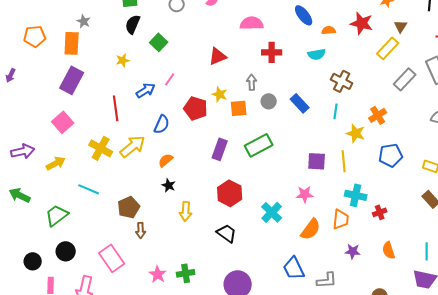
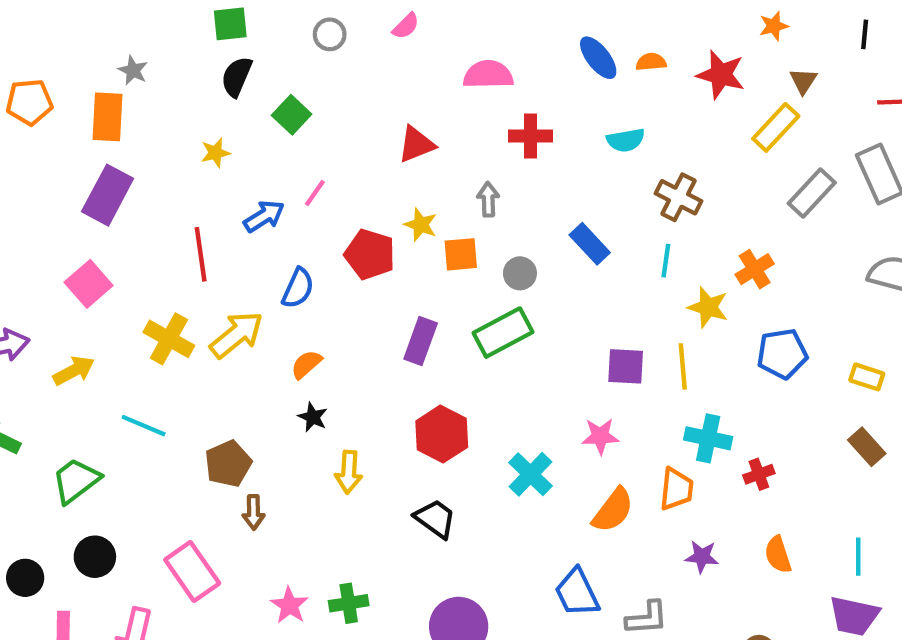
orange semicircle: (329, 30) -> (651, 62), moved
gray circle: (269, 101) -> (520, 273), moved

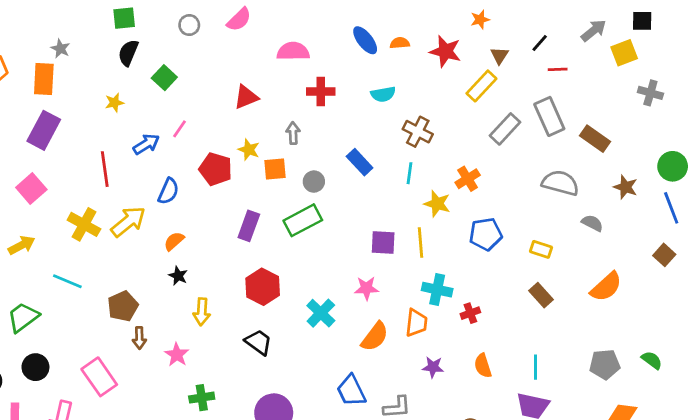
pink semicircle: (406, 26) -> (239, 19), size x1.4
black line: (865, 34) -> (540, 43), moved, turned 36
pink star: (289, 605) -> (177, 355), moved

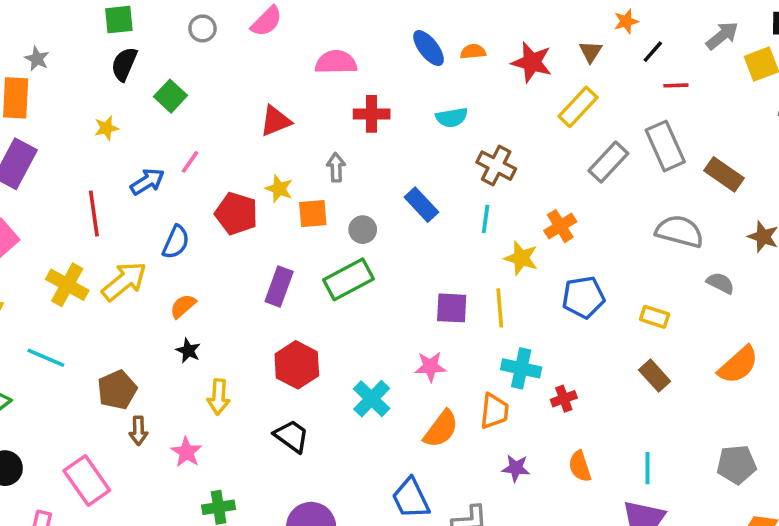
orange star: (480, 19) -> (626, 21), moved
brown triangle: (499, 55) -> (591, 52), moved

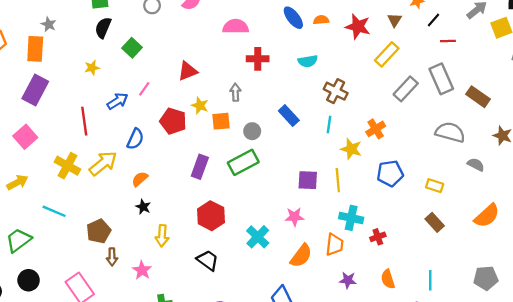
red triangle: (275, 121) -> (188, 71), moved

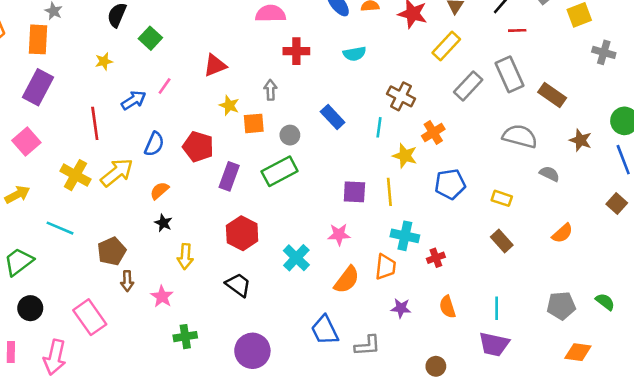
brown cross: (336, 91) -> (401, 96), moved
red pentagon: (173, 121) -> (198, 147), moved
orange semicircle: (487, 216) -> (562, 233), size x0.7

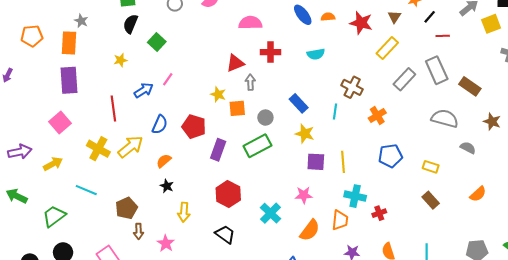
red triangle: (215, 65) -> (235, 63), moved
purple rectangle: (38, 87) -> (69, 80), turned -32
yellow star: (405, 156) -> (305, 134), moved

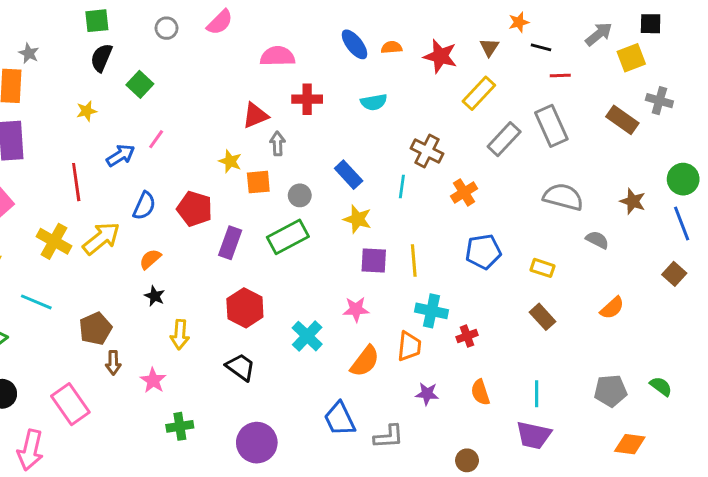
black line: (430, 17) -> (541, 47), turned 64
brown rectangle: (470, 86) -> (622, 120), moved

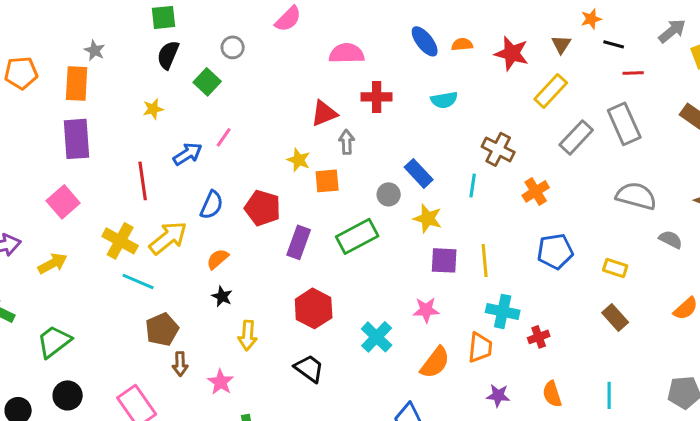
gray circle: (167, 28) -> (233, 47), moved
gray circle: (300, 195) -> (389, 194), moved
cyan line: (36, 302) -> (138, 281), moved

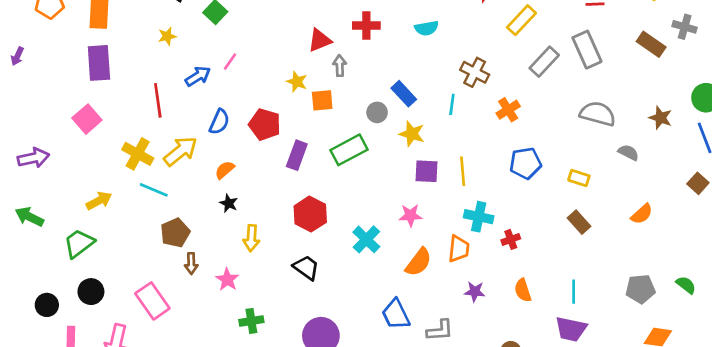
yellow arrow: (53, 263) -> (99, 201), moved

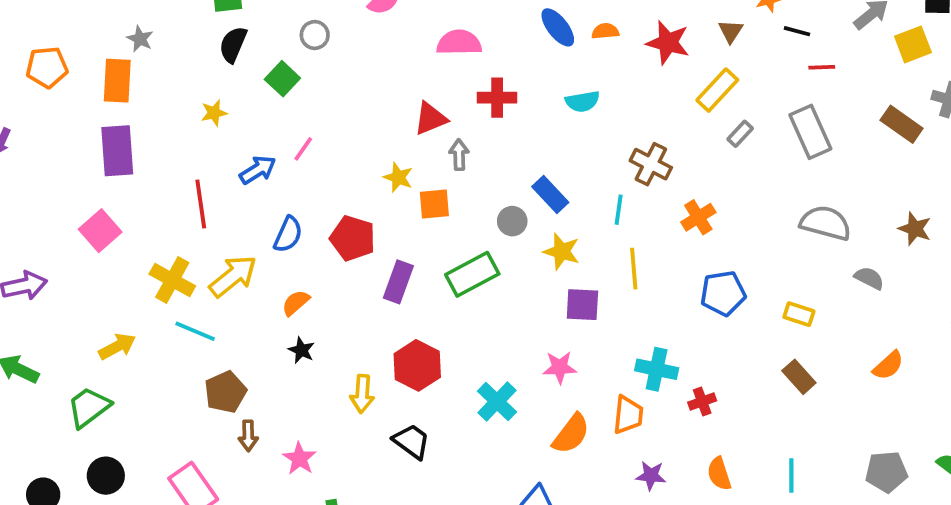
gray rectangle: (544, 62) -> (740, 134), moved, size x0.6
yellow line: (463, 171) -> (634, 269), moved
yellow arrow: (251, 238) -> (362, 394), moved

